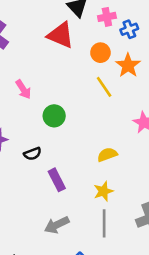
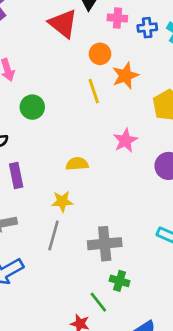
blue cross: (129, 29) -> (147, 28), moved

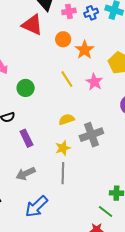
yellow line: (94, 91) -> (67, 79), moved
pink star: (125, 140) -> (94, 82), moved
gray cross: (105, 244) -> (91, 135), moved

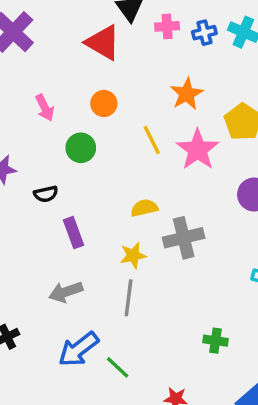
orange circle: (63, 39) -> (104, 103), moved
pink star: (94, 82) -> (198, 150), size x1.4
green line: (106, 211) -> (118, 367), moved

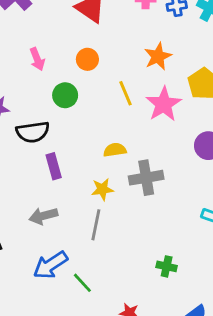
black semicircle: (46, 194) -> (33, 132), size x1.6

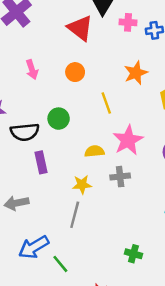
green circle: (65, 95) -> (59, 119), moved
pink star: (164, 104) -> (128, 140), moved
gray cross: (146, 178) -> (120, 177), size x0.7
gray arrow: (43, 216) -> (17, 203), moved

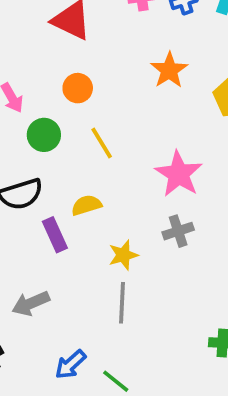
yellow line: (106, 103) -> (102, 143), moved
green circle: (59, 119) -> (44, 135), moved
yellow semicircle: (94, 151) -> (86, 205), moved
blue arrow: (34, 247) -> (70, 364), size x0.7

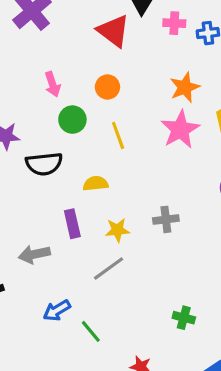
pink star: (179, 174) -> (180, 129), moved
purple rectangle: (55, 235) -> (72, 224), moved
gray line: (122, 303) -> (109, 269), turned 40

